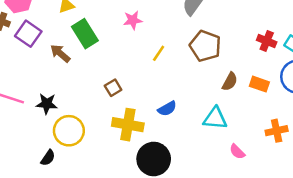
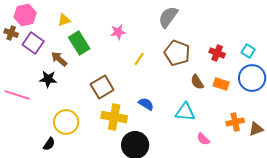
red cross: (267, 41) -> (217, 53), moved
brown semicircle: (230, 82) -> (197, 82), turned 119
brown square: (113, 88) -> (102, 87), size x1.6
black star: (47, 104) -> (48, 79), moved
blue semicircle: (167, 109) -> (146, 104), turned -119

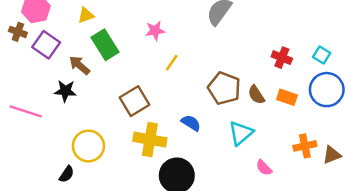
brown pentagon: (177, 53) -> (224, 88), moved
yellow line: (139, 59) -> (172, 63), moved
cyan triangle: (185, 112) -> (241, 133), turned -45

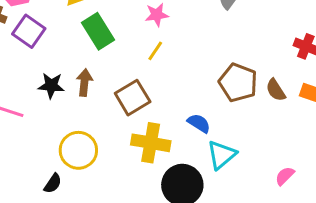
yellow line: (172, 63) -> (155, 51), moved
brown arrow: (79, 65) -> (84, 83), moved, turned 55
cyan triangle: (241, 133) -> (221, 155), moved
pink semicircle: (264, 168) -> (285, 176), turned 90

